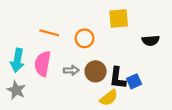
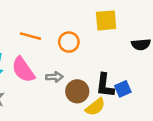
pink semicircle: (43, 64) -> (23, 70), turned -45
brown circle: (96, 71) -> (77, 91), moved

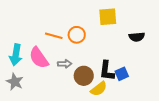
orange line: (30, 36) -> (54, 36), moved

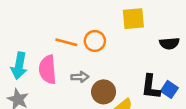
pink semicircle: (39, 58) -> (48, 70), turned 30
black L-shape: (107, 71) -> (151, 87), moved
blue square: (122, 74) -> (169, 89), moved, turned -32

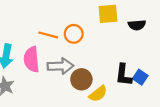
black semicircle: (169, 43) -> (137, 25), moved
gray arrow: (80, 77) -> (60, 66), size x1.6

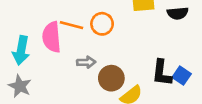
pink semicircle: (32, 59) -> (52, 37), moved
gray arrow: (60, 66) -> (86, 62), size x0.6

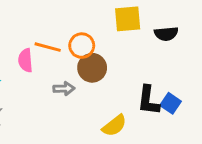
pink semicircle: (52, 37) -> (25, 60), size x0.7
brown circle: (111, 78) -> (92, 68), moved

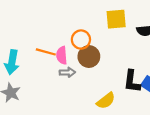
orange line: (48, 47) -> (46, 52), moved
pink semicircle: (25, 60) -> (62, 55), moved

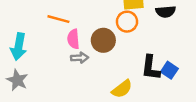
orange circle: (81, 40) -> (127, 22), moved
orange line: (46, 52) -> (58, 19), moved

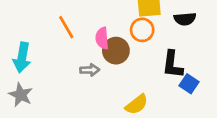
orange line: (58, 19) -> (66, 27), turned 45
pink semicircle: (73, 39) -> (102, 38), moved
black L-shape: (151, 68) -> (173, 64), moved

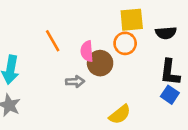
black L-shape: (173, 64) -> (170, 72), moved

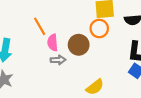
pink semicircle: (87, 51) -> (53, 43), moved

